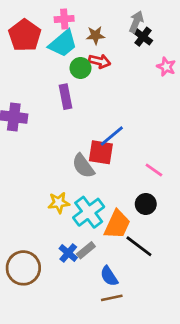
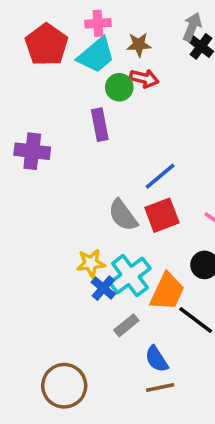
red square: (101, 152) -> (162, 215), moved, turned -30
blue cross: (68, 253) -> (103, 288), moved
brown circle: (23, 268) -> (64, 386), moved

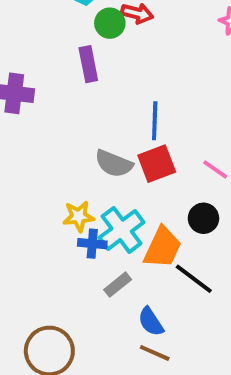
blue line: (160, 176) -> (155, 121), turned -48
gray semicircle: (123, 215) -> (114, 164), turned -32
blue cross: (103, 288) -> (92, 244), turned -35
brown line: (160, 388) -> (155, 353), turned 36

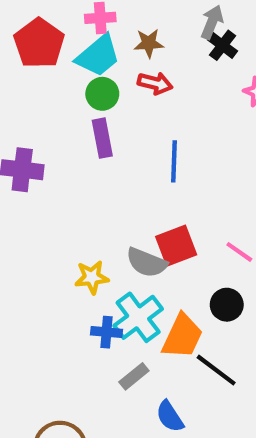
green circle: (110, 23) -> (102, 94), moved
blue line: (155, 121) -> (174, 161), moved
gray semicircle: (114, 164) -> (147, 263), moved
yellow star: (79, 216) -> (92, 277), moved

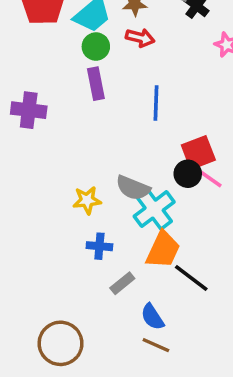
red square: (176, 246) -> (198, 153), moved
black circle: (227, 305) -> (188, 174), moved
cyan cross: (138, 317) -> (154, 209), moved

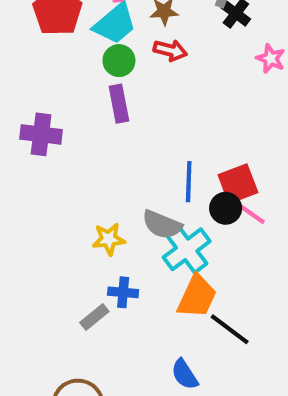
blue line: (156, 103) -> (189, 182), moved
gray rectangle: (122, 283) -> (94, 317), moved

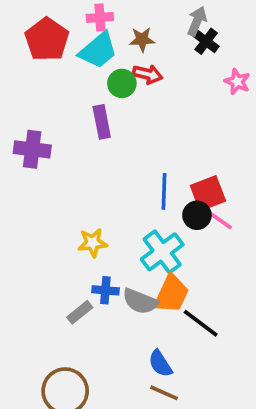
green circle: (119, 61) -> (122, 83), moved
gray semicircle: (162, 225) -> (140, 301), moved

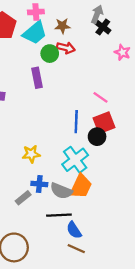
pink line: (221, 221) -> (100, 97), moved
black line: (201, 323) -> (59, 215), moved, turned -40

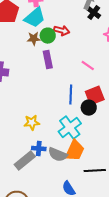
brown star: (62, 26) -> (34, 39), moved
purple rectangle: (37, 78) -> (48, 60), moved
pink line: (100, 97) -> (88, 66), moved
gray rectangle: (23, 198) -> (25, 161), size x1.5
black line: (59, 215) -> (95, 171), moved

